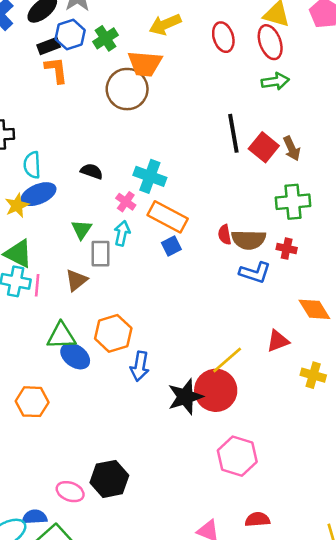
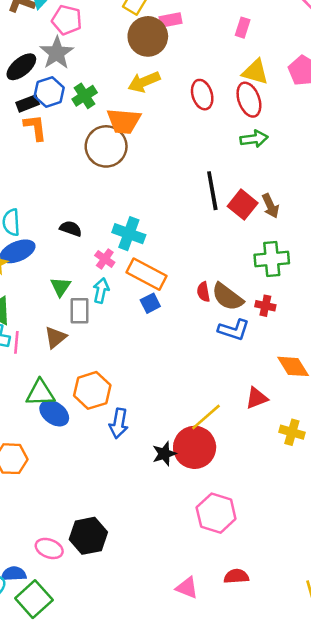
brown semicircle: (249, 240) -> (227, 297), turned 36
black star: (185, 397) -> (164, 454), size x0.7

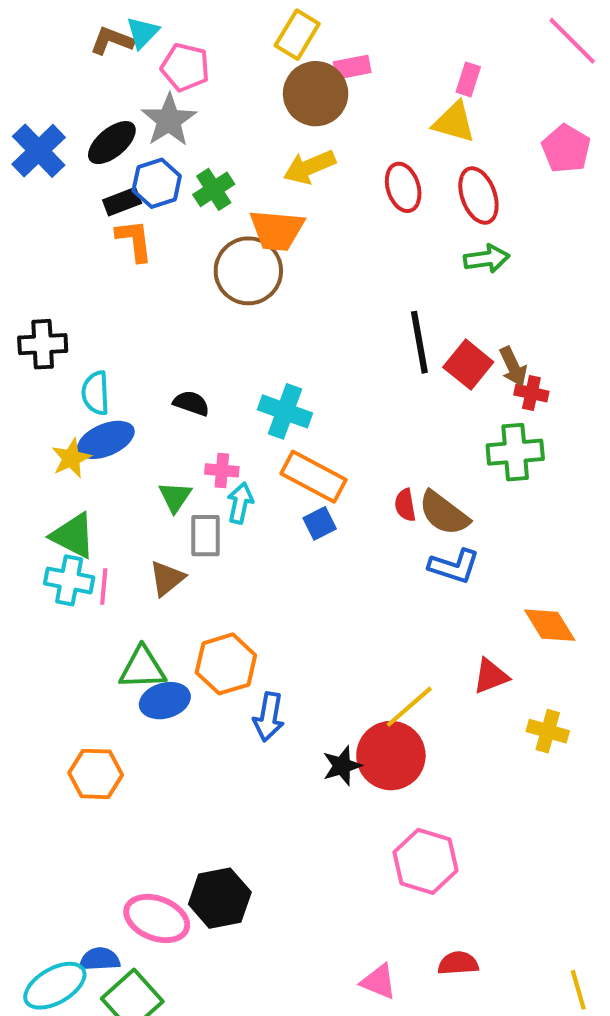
yellow triangle: (255, 72) -> (454, 122), moved
pink cross: (105, 259) -> (222, 470), moved, turned -30
red cross: (265, 306) -> (531, 393), moved
blue ellipse: (54, 413) -> (165, 701), turned -52
pink ellipse: (49, 548) -> (157, 918), size x1.4

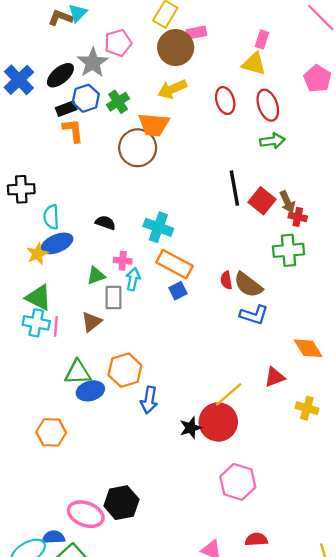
pink pentagon: (185, 67) -> (118, 43), moved, turned -30
green triangle: (175, 497) -> (96, 276), turned 36

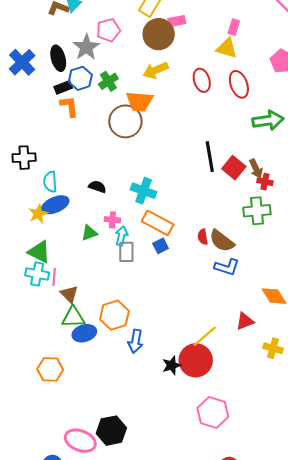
black ellipse: (60, 75) -> (58, 58), turned -65
green arrow: (272, 141) -> (268, 120), moved, size x1.4
gray rectangle: (113, 298) -> (126, 252), moved
brown triangle: (92, 322) -> (69, 294), moved, turned -36

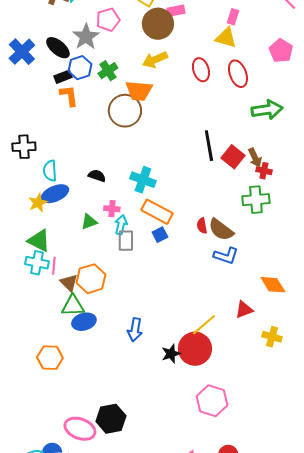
black ellipse: (58, 58) -> (58, 48), turned -35
orange hexagon: (114, 315) -> (91, 279), moved

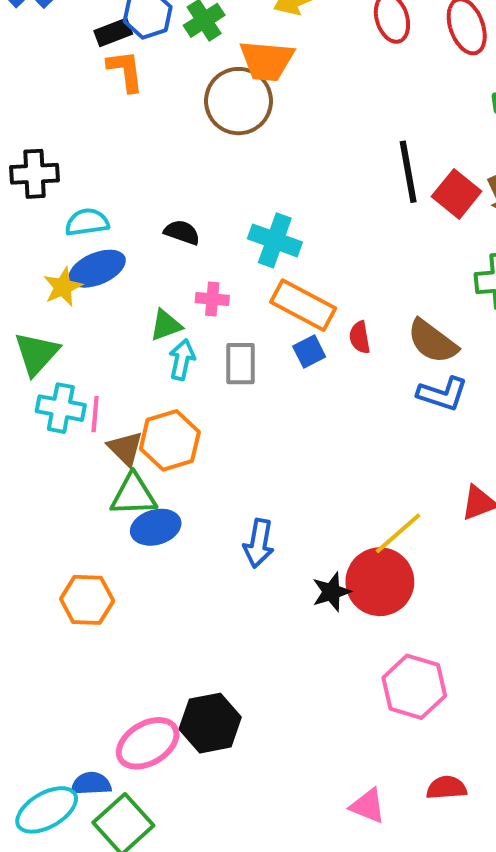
cyan semicircle: (50, 171) -> (87, 222), turned 85
cyan arrow: (121, 225) -> (182, 360), moved
red semicircle: (202, 226) -> (360, 337), moved
green triangle: (39, 241) -> (37, 354), moved, turned 45
pink ellipse: (80, 429) -> (148, 743), turned -52

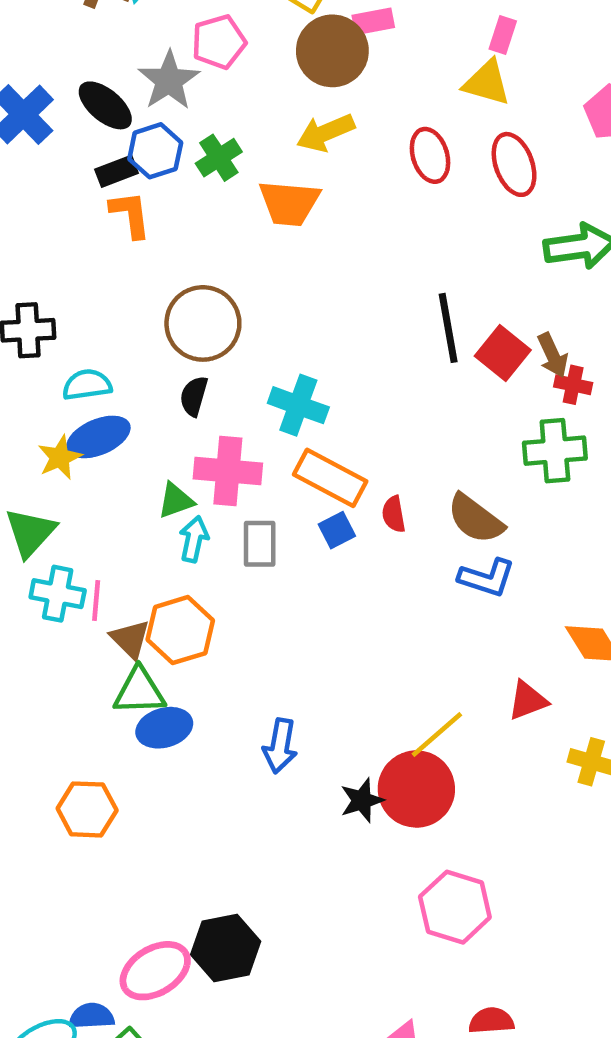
brown circle: (238, 101) -> (203, 323), moved
black semicircle: (182, 232) -> (194, 396), turned -93
pink cross: (212, 299) -> (228, 471), size x1.8

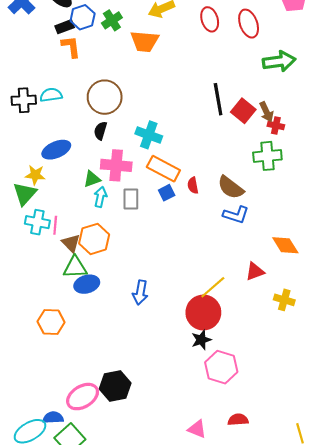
cyan semicircle: (87, 385) -> (51, 95), moved
yellow star: (60, 457) -> (35, 175), moved, turned 30
black star: (362, 800) -> (201, 340), moved

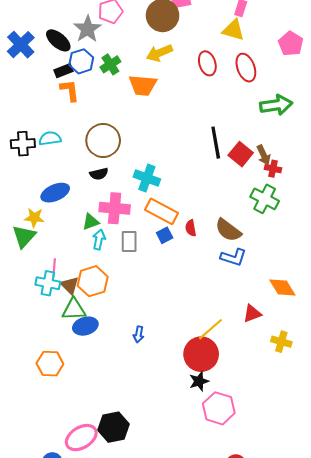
black semicircle: (100, 131) -> (99, 174), turned -120
green cross: (267, 156) -> (265, 199), turned 32
cyan cross: (37, 222) -> (48, 283), moved
blue arrow: (140, 293) -> (139, 334), size x0.7

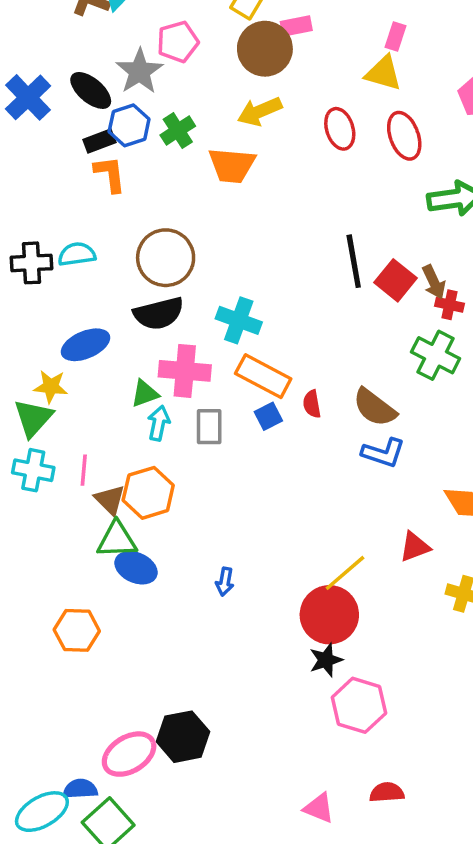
black semicircle: (99, 174) -> (159, 313), size x1.6
cyan cross: (48, 283) -> (33, 470), moved
blue ellipse: (85, 326) -> (136, 568), turned 40

